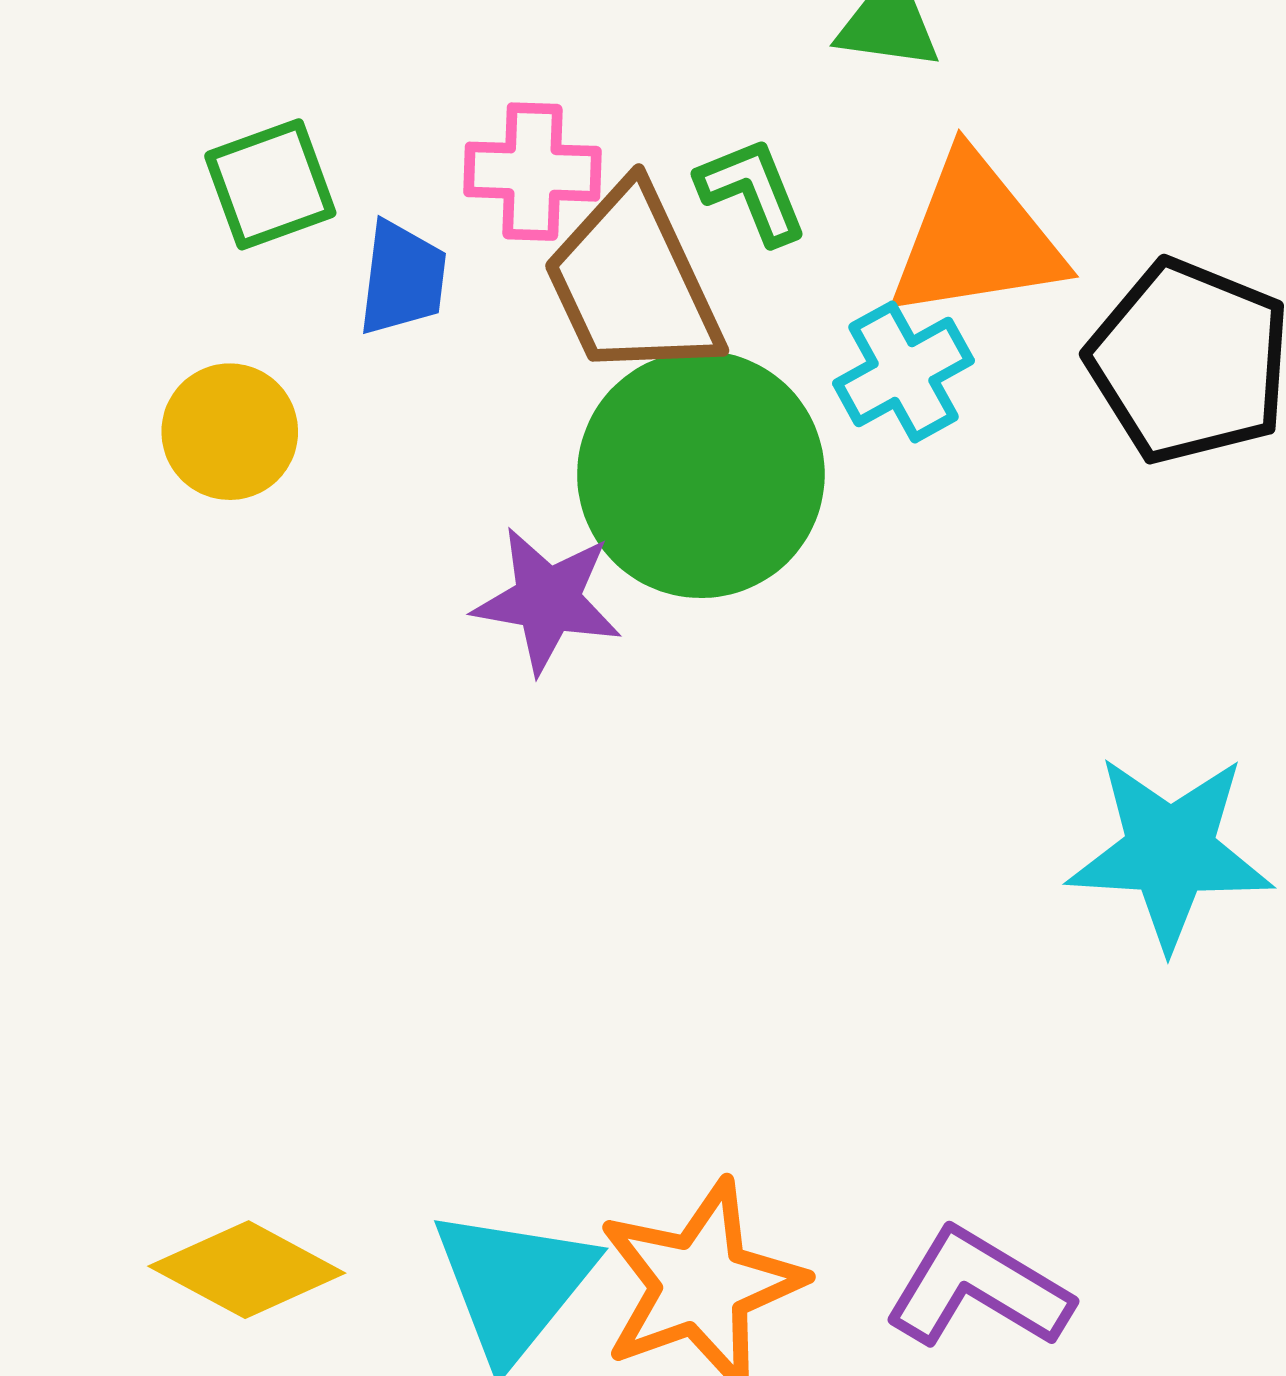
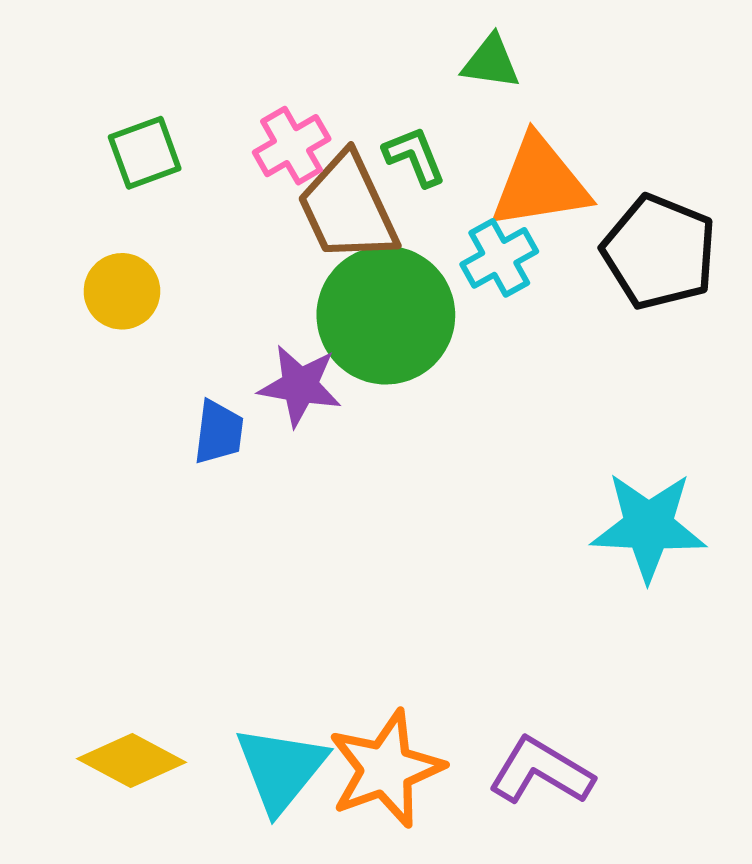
pink cross: (532, 172) -> (292, 146), turned -32
blue trapezoid: (402, 278) -> (219, 432), moved

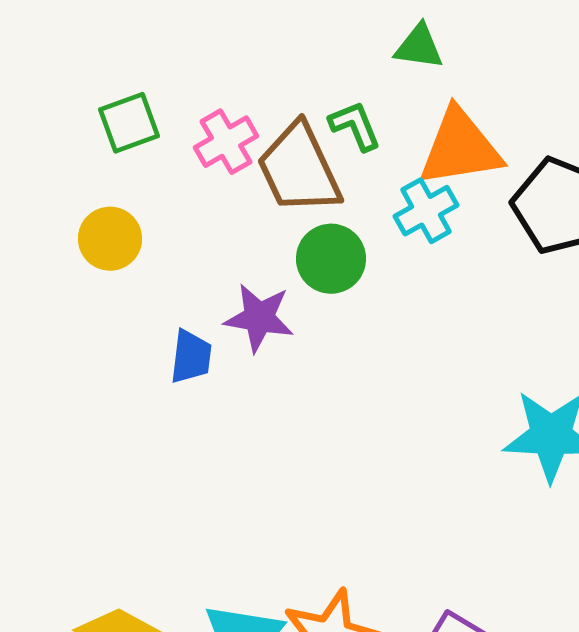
pink cross: (292, 146) -> (226, 142), moved
green circle: (386, 315) -> (331, 259), size x0.6

